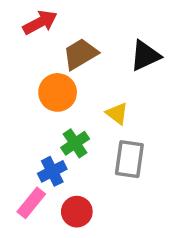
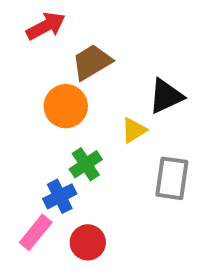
black triangle: (145, 56) -> (166, 96), moved
yellow triangle: (117, 113) -> (134, 130), turned 50
gray rectangle: (129, 159) -> (172, 178), moved

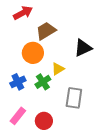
yellow triangle: (134, 130) -> (58, 69), moved
gray rectangle: (172, 178) -> (74, 98), moved
blue cross: (60, 196) -> (18, 82), moved

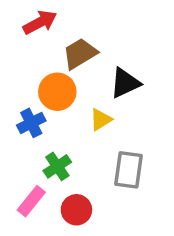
black triangle: (83, 48) -> (125, 83), moved
blue cross: (18, 82) -> (31, 123), moved
green cross: (43, 82) -> (57, 166), moved

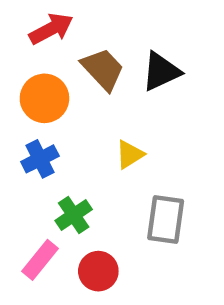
brown trapezoid: (80, 54) -> (103, 69), turned 78
black triangle: (125, 83) -> (161, 71), moved
orange circle: (57, 92) -> (44, 98), moved

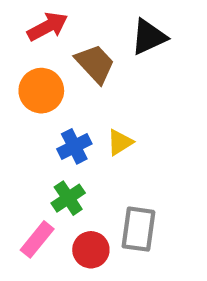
black triangle: (161, 71) -> (149, 37), moved
blue cross: (40, 159) -> (74, 146), moved
gray rectangle: (166, 219) -> (138, 229), moved

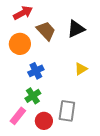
black triangle: (149, 37) -> (76, 29), moved
yellow triangle: (120, 142) -> (81, 69), moved

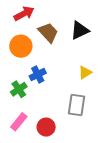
green cross: (33, 96) -> (19, 89), moved
gray rectangle: (67, 111) -> (77, 105), moved

